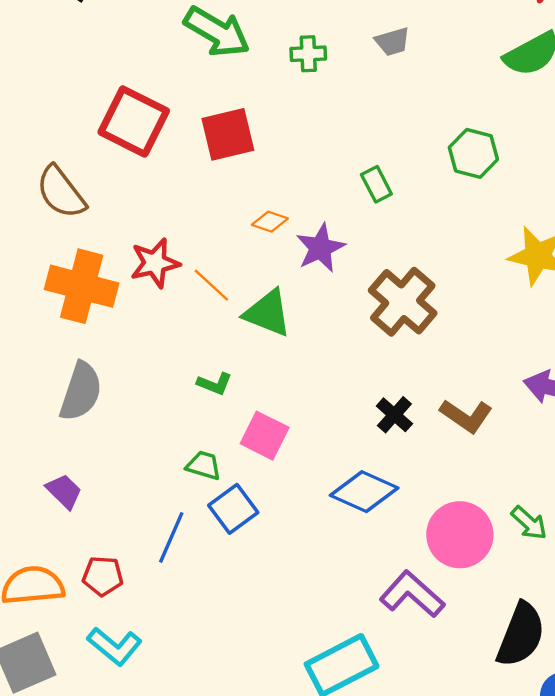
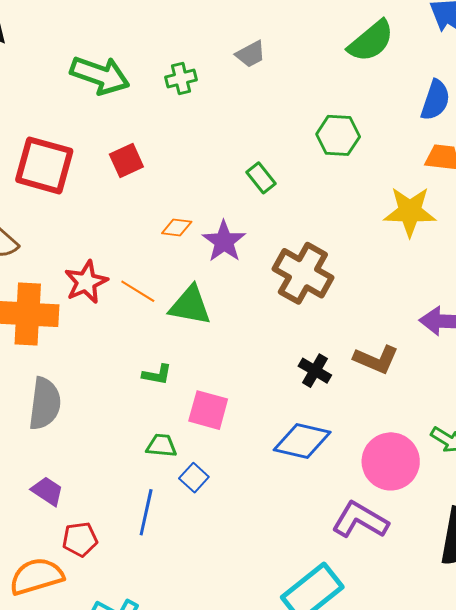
red square: (228, 134) -> (126, 161), size x0.7
blue square: (233, 509) -> (194, 478), size x0.7
red pentagon: (103, 576) -> (80, 539), moved

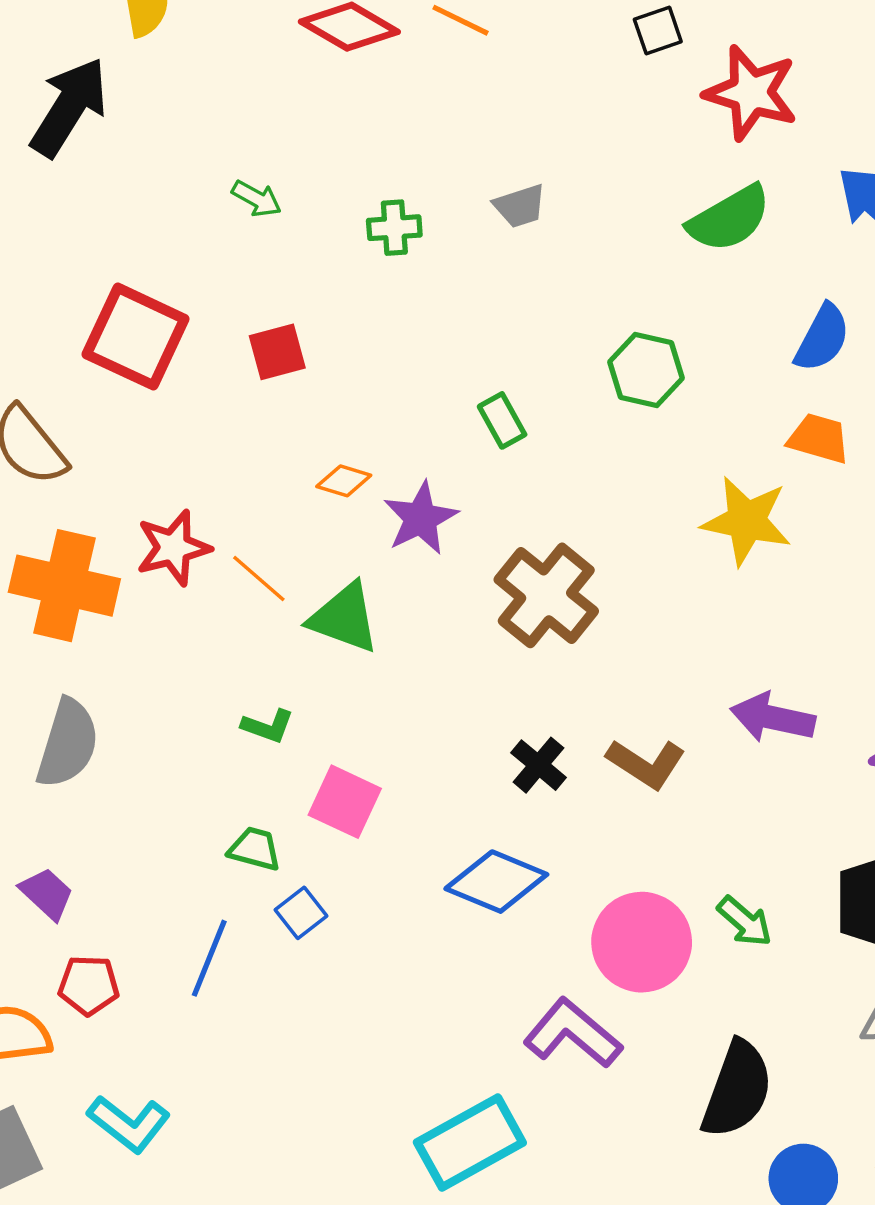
green arrow: (100, 75) -> (257, 199), size x0.5

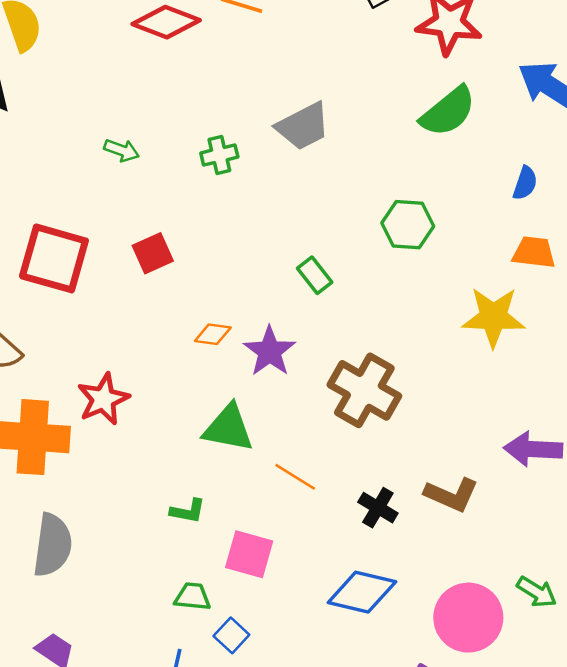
gray trapezoid: (520, 206) -> (303, 126), size x1.5
blue semicircle: (822, 338) -> (525, 183), size x0.7
orange line: (259, 578) -> (295, 477), moved

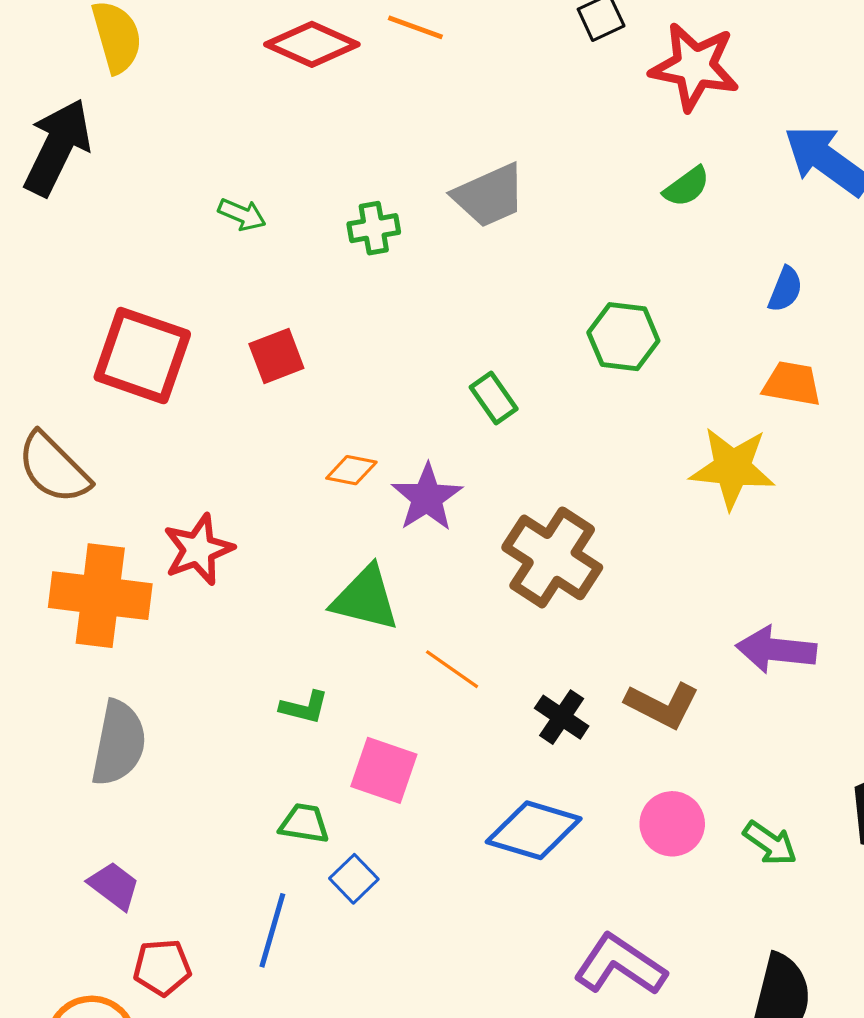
green semicircle: (448, 112) -> (687, 187), size x0.6
pink circle: (468, 618) -> (672, 824), moved, size x0.7

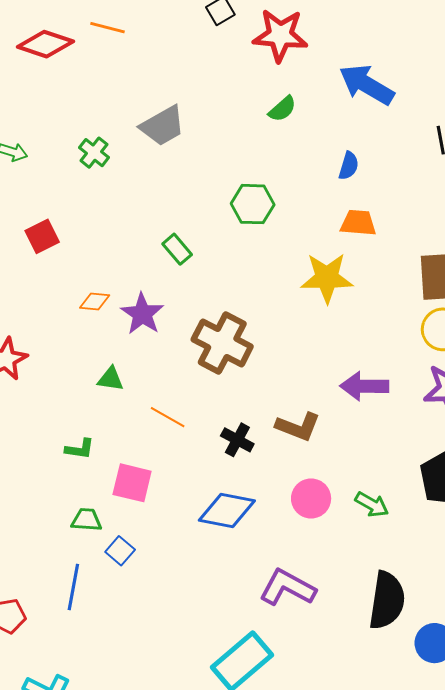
green cross: (374, 228) -> (94, 153), turned -36
green triangle: (365, 598) -> (111, 379), size x0.6

